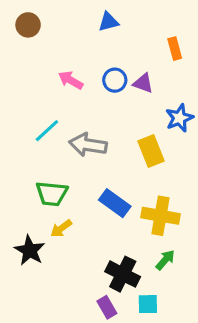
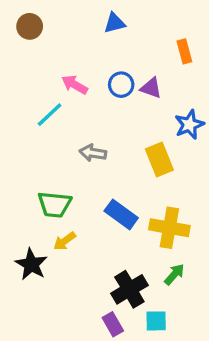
cyan line: (47, 131) -> (50, 115), moved
gray arrow: (88, 145) -> (93, 153), size x0.7
black cross: (123, 274) -> (129, 289), turned 32

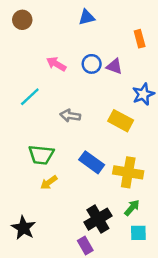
cyan line: (50, 115) -> (30, 97), moved
yellow rectangle: (159, 160) -> (121, 121), turned -40
black star: (31, 264) -> (24, 228), moved
cyan square: (156, 321) -> (138, 233), moved

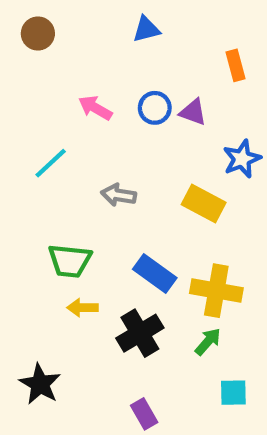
yellow arrow: (49, 182) -> (83, 308), turned 36
green arrow: (132, 208) -> (208, 342), moved
black cross: (98, 219) -> (140, 333), moved

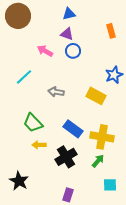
brown circle: (38, 34) -> (18, 16), size x1.6
purple triangle: (193, 112) -> (67, 34), moved
green trapezoid: (70, 261) -> (33, 123), turned 40
purple rectangle: (144, 414) -> (68, 195), turned 48

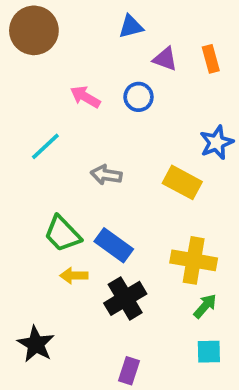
purple triangle: (67, 34) -> (165, 59), moved
blue rectangle: (73, 129) -> (114, 245), moved
green arrow: (98, 161) -> (205, 306), moved

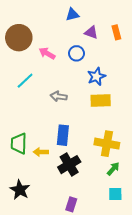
brown circle: (34, 30) -> (19, 38), moved
blue star: (216, 143) -> (96, 76), moved
yellow rectangle: (182, 182) -> (101, 101), turned -30
green trapezoid: (62, 234) -> (19, 144), moved, turned 45
blue rectangle: (114, 245) -> (63, 135), turned 60

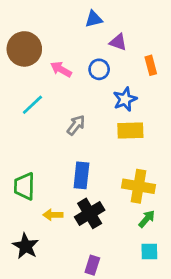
orange rectangle: (116, 32) -> (151, 65), moved
gray arrow: (59, 96) -> (76, 125), turned 119
yellow arrow: (41, 152) -> (53, 215), moved

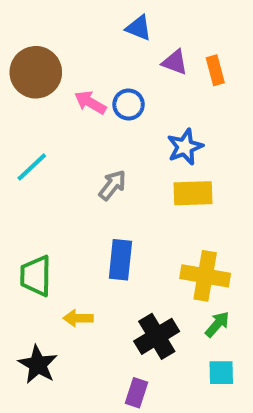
blue triangle: (94, 19) -> (139, 28), turned 36
orange rectangle: (151, 65) -> (215, 70), moved
blue circle: (99, 69) -> (129, 105), moved
cyan line: (32, 105) -> (32, 167), moved
black cross: (90, 213) -> (157, 336), moved

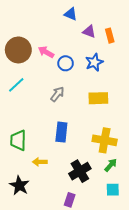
brown circle: (36, 72) -> (18, 50), moved
blue circle: (129, 105) -> (66, 63), moved
blue star: (185, 147) -> (94, 62), moved

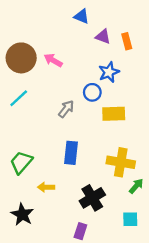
blue circle: (66, 63) -> (92, 92), moved
green trapezoid: (18, 140) -> (21, 162), turned 40
green arrow: (111, 165) -> (136, 186), moved

